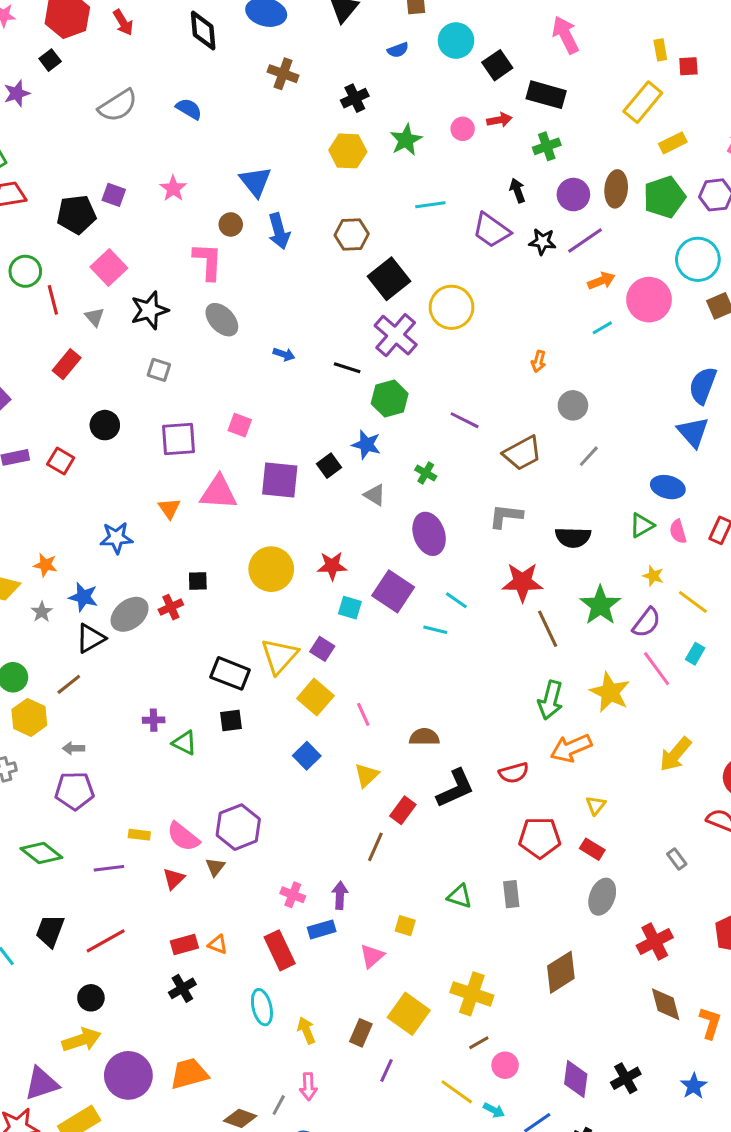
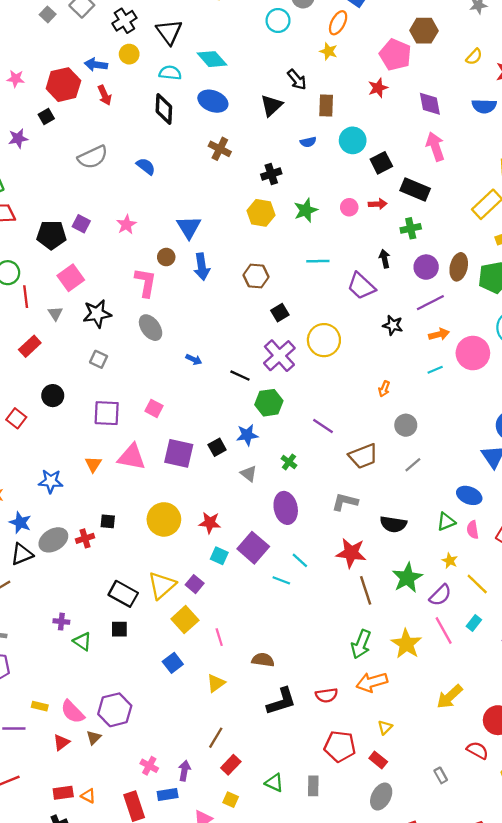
black star: (542, 242) -> (393, 325), moved
black square: (389, 279) -> (280, 313), size x0.6
blue star: (366, 445) -> (247, 435), turned -30
red rectangle: (403, 810) -> (231, 765), moved

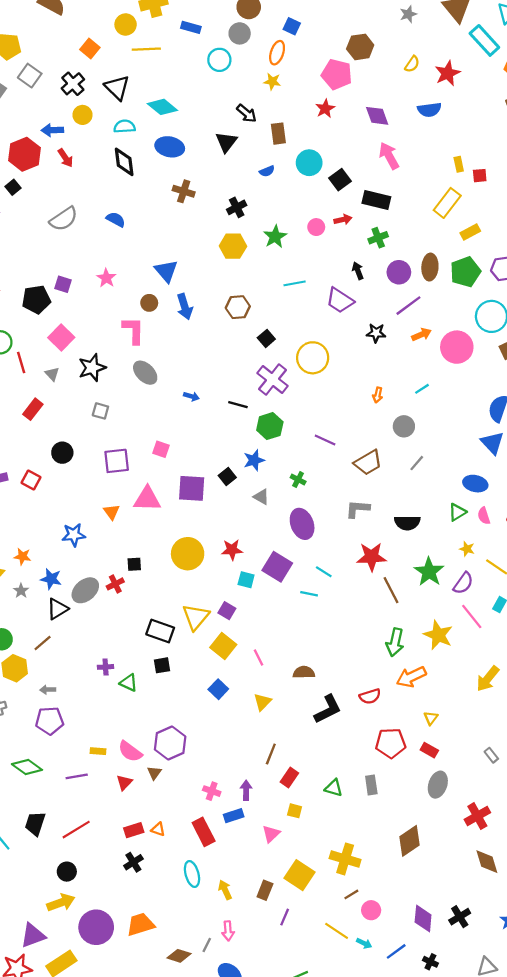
cyan line: (435, 370) -> (422, 389), moved

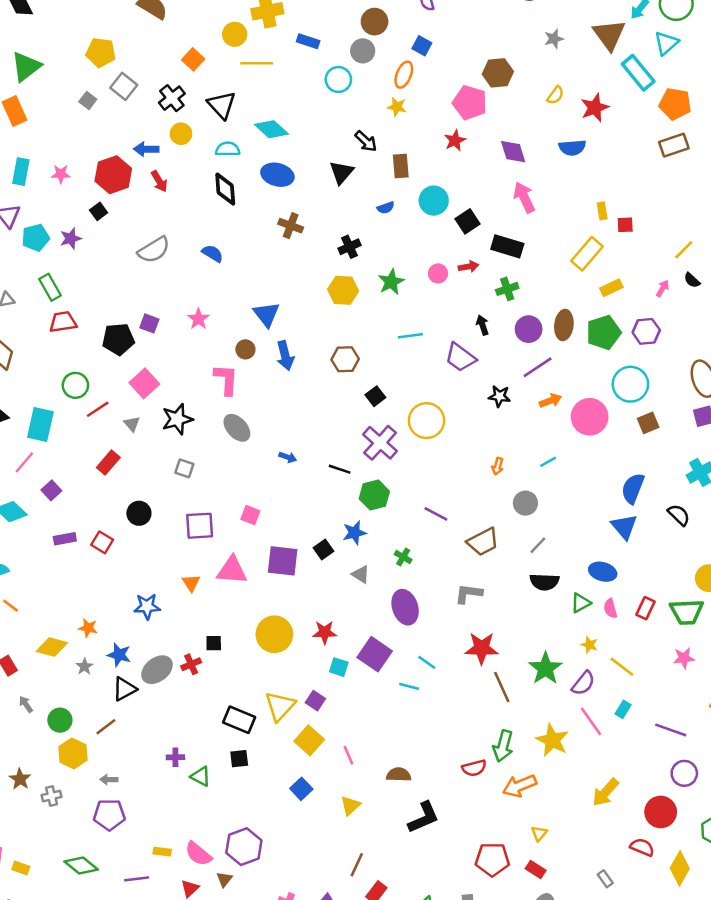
red line: (21, 362) -> (98, 409), turned 70
black semicircle: (407, 523) -> (544, 582), moved
red semicircle: (370, 696) -> (474, 768), moved

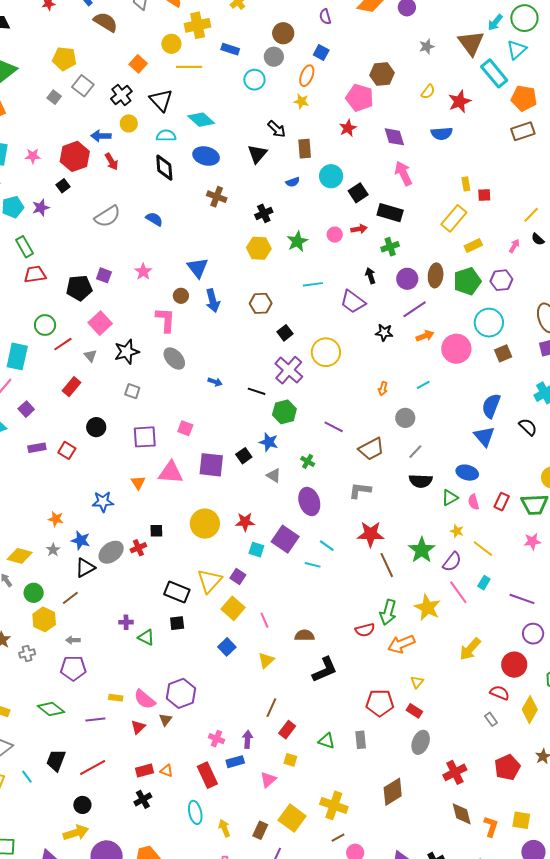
blue star: (355, 533) -> (269, 442), turned 30
yellow diamond: (52, 647) -> (20, 556), moved
gray rectangle: (605, 879) -> (491, 719), moved

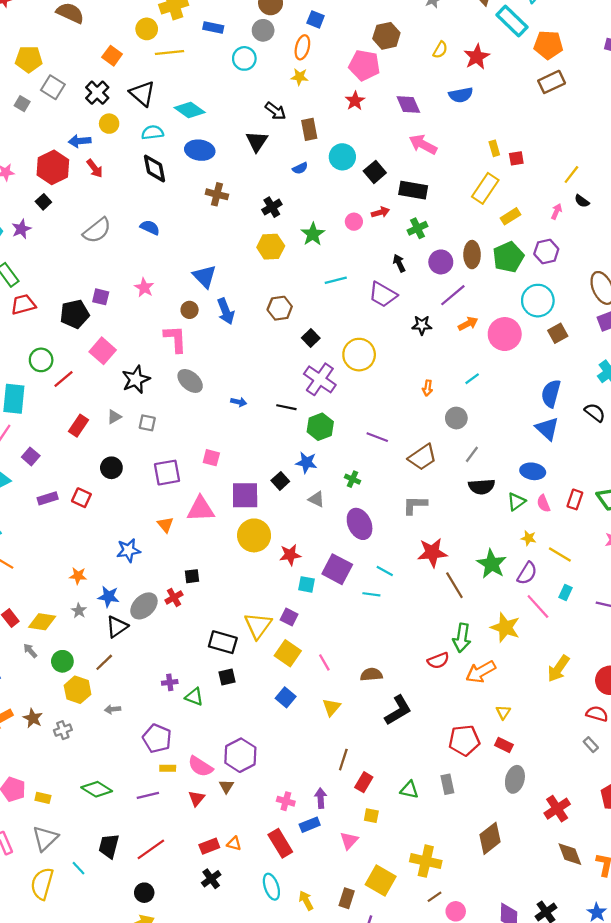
pink arrow: (403, 173) -> (423, 144), turned -30
gray triangle: (90, 356) -> (114, 417), moved, turned 48
yellow circle: (205, 524) -> (254, 535), moved
purple pentagon: (73, 668) -> (157, 738), moved, turned 30

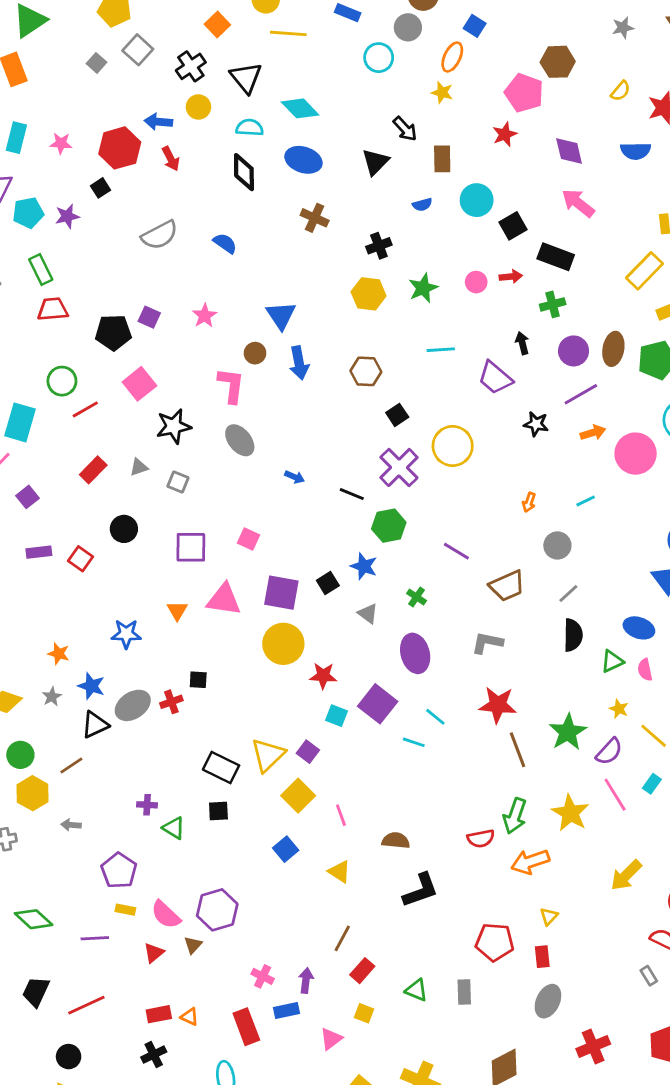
black semicircle: (482, 487) -> (573, 635), turned -95
yellow triangle: (331, 707) -> (339, 872), turned -48
red rectangle: (504, 745) -> (542, 957), turned 48

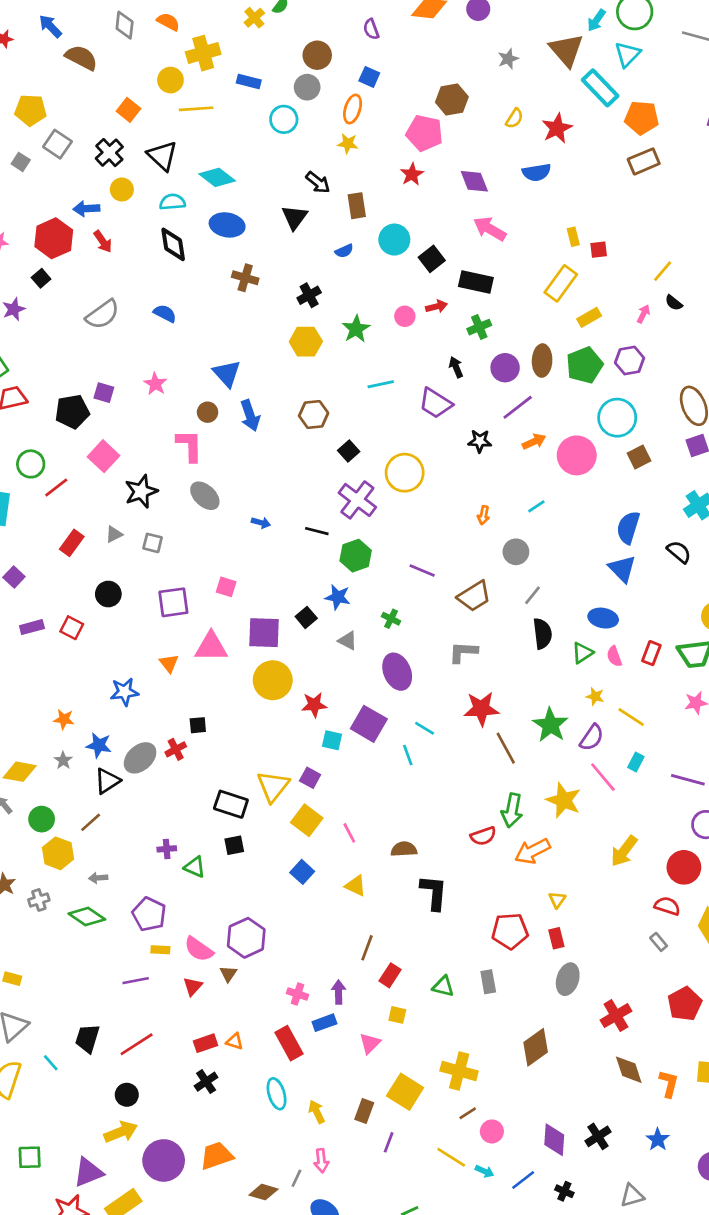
cyan line: (414, 742) -> (408, 755), turned 60
black L-shape: (421, 890) -> (434, 892), turned -57
green diamond: (34, 919) -> (87, 916), moved

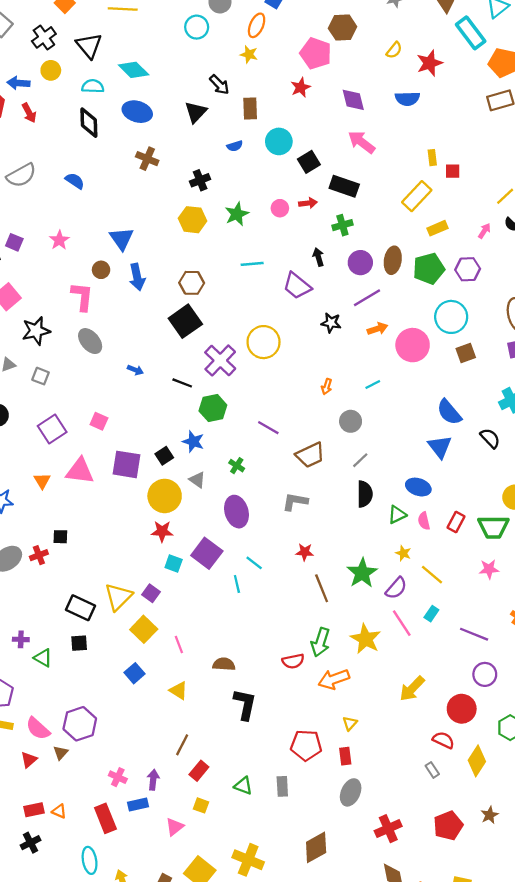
black square: (349, 451) -> (185, 321), moved, size x1.8
blue semicircle: (628, 528) -> (449, 412), turned -64
purple square: (173, 602) -> (52, 429), turned -32
yellow circle: (273, 680) -> (165, 496), moved
red star: (481, 709) -> (305, 552), size x0.6

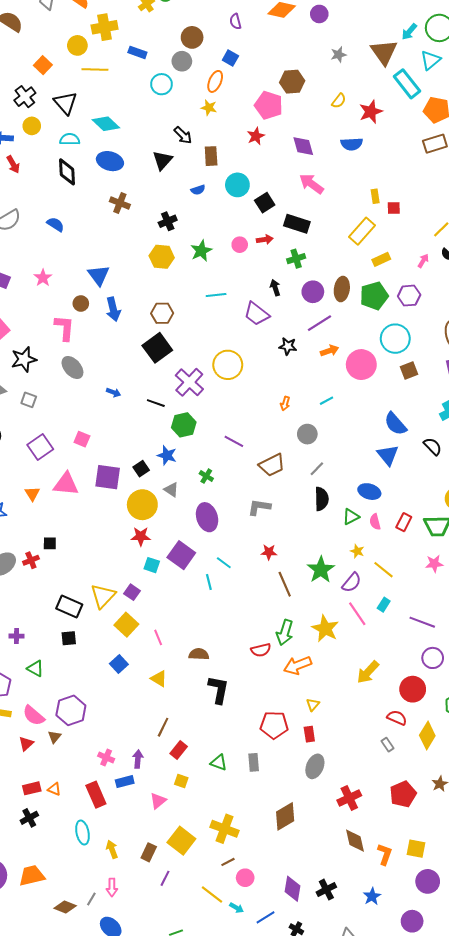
green triangle: (43, 658) -> (35, 668), moved

